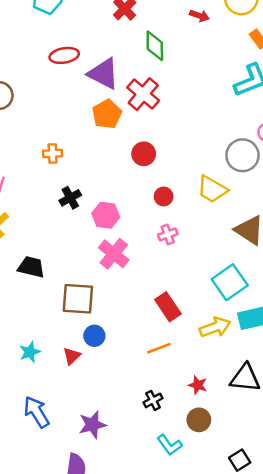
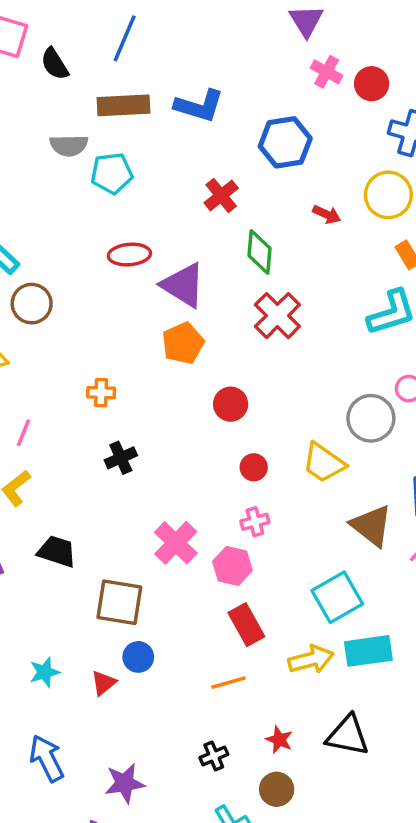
red cross: (143, 94) -> (277, 316), moved
pink hexagon: (106, 215) -> (232, 566), moved

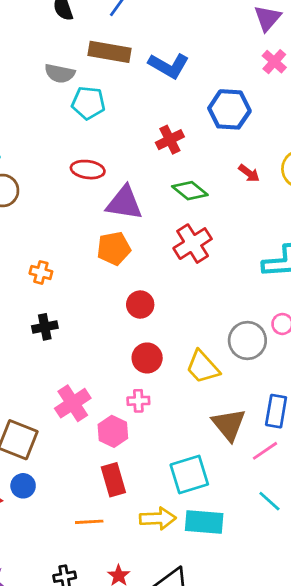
green diamond: (260, 252) -> (190, 191), turned -68
purple triangle: (183, 285) -> (124, 203), turned -36
red circle: (254, 467) -> (147, 358), size x1.4

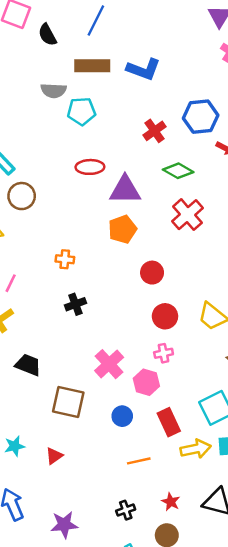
blue hexagon: (229, 109) -> (201, 117), moved
red rectangle: (113, 480) -> (169, 422), moved
blue circle: (23, 486) -> (122, 416), moved

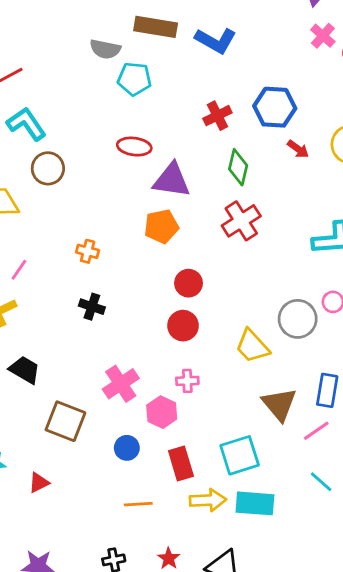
green diamond: (178, 171) -> (238, 167), turned 64
black cross: (75, 304) -> (92, 307), turned 30
red circle: (165, 316) -> (183, 326), moved

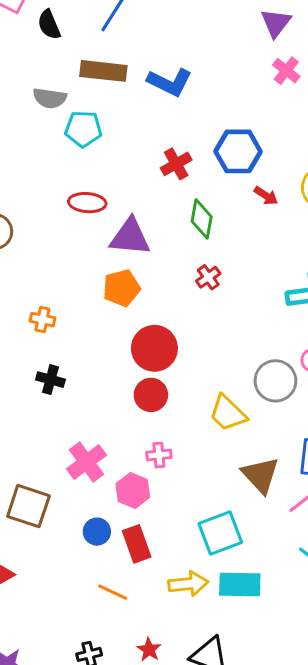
red cross: (241, 221) -> (208, 277), size x0.6
red circle: (189, 283) -> (154, 348), size x1.5
red rectangle: (181, 464) -> (137, 544), moved
orange line: (138, 504) -> (113, 592), turned 32

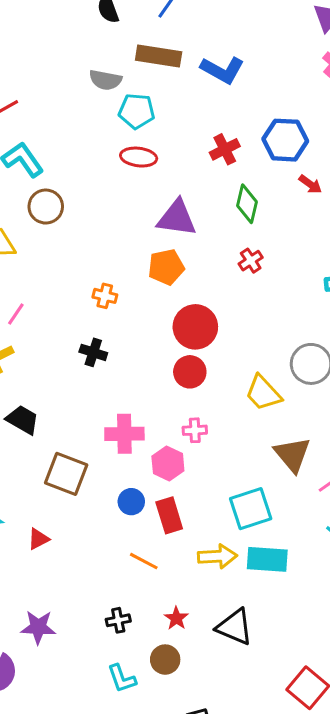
red ellipse: (87, 203) -> (139, 157), moved
orange cross: (42, 320) -> (105, 296), moved
pink cross: (86, 462) -> (124, 434), turned 33

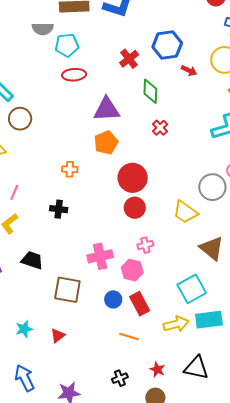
black cross: (93, 352) -> (59, 209), moved

